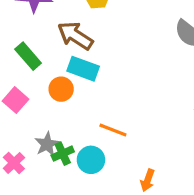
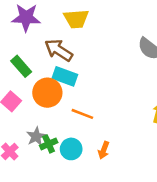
orange circle: (61, 89) -> (47, 93), size x1.5
orange line: (113, 130) -> (82, 114), moved
orange arrow: (148, 180) -> (104, 150), moved

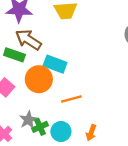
brown arrow: (59, 50) -> (28, 40), moved
green rectangle: (21, 66) -> (14, 55), turned -30
orange line: (82, 114) -> (71, 99), turned -36

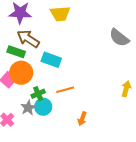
orange circle: (39, 79) -> (21, 73), moved
green cross: (40, 127) -> (38, 94), moved
cyan circle: (61, 131) -> (43, 107), moved

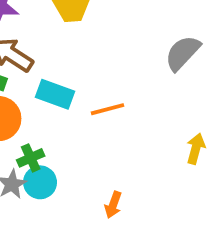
gray semicircle: (119, 38) -> (183, 53), turned 95
orange line: (65, 90) -> (108, 109), moved

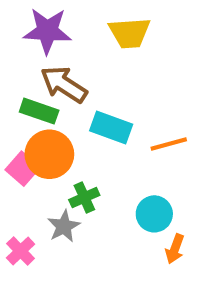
cyan circle: (40, 182) -> (154, 214), moved

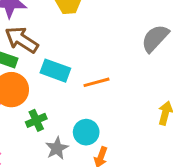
gray star: (64, 226) -> (57, 148), moved

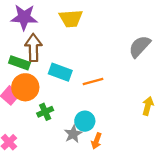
brown arrow: (22, 40) -> (33, 48), turned 56
gray star: (57, 148) -> (73, 134), moved

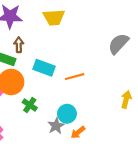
brown arrow: (33, 48) -> (19, 45), size x0.6
green cross: (45, 112) -> (30, 105), turned -32
orange arrow: (96, 141) -> (78, 132), turned 32

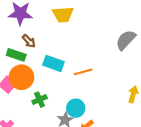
brown arrow: (19, 45) -> (29, 41), turned 136
green cross: (30, 105) -> (40, 100), turned 32

